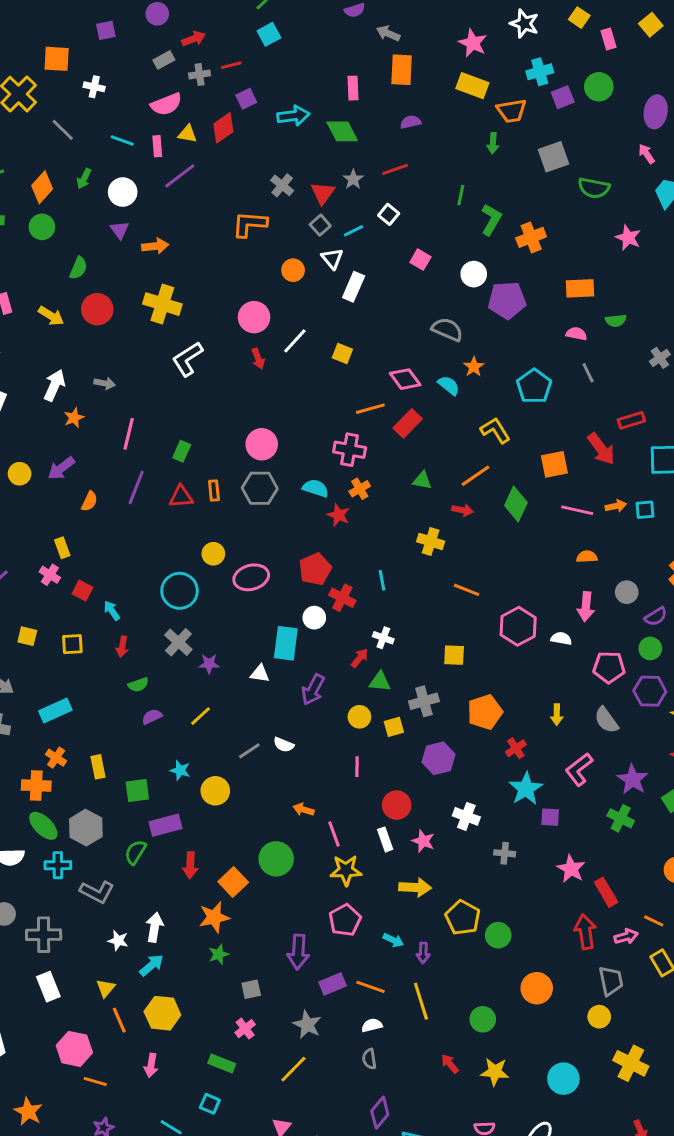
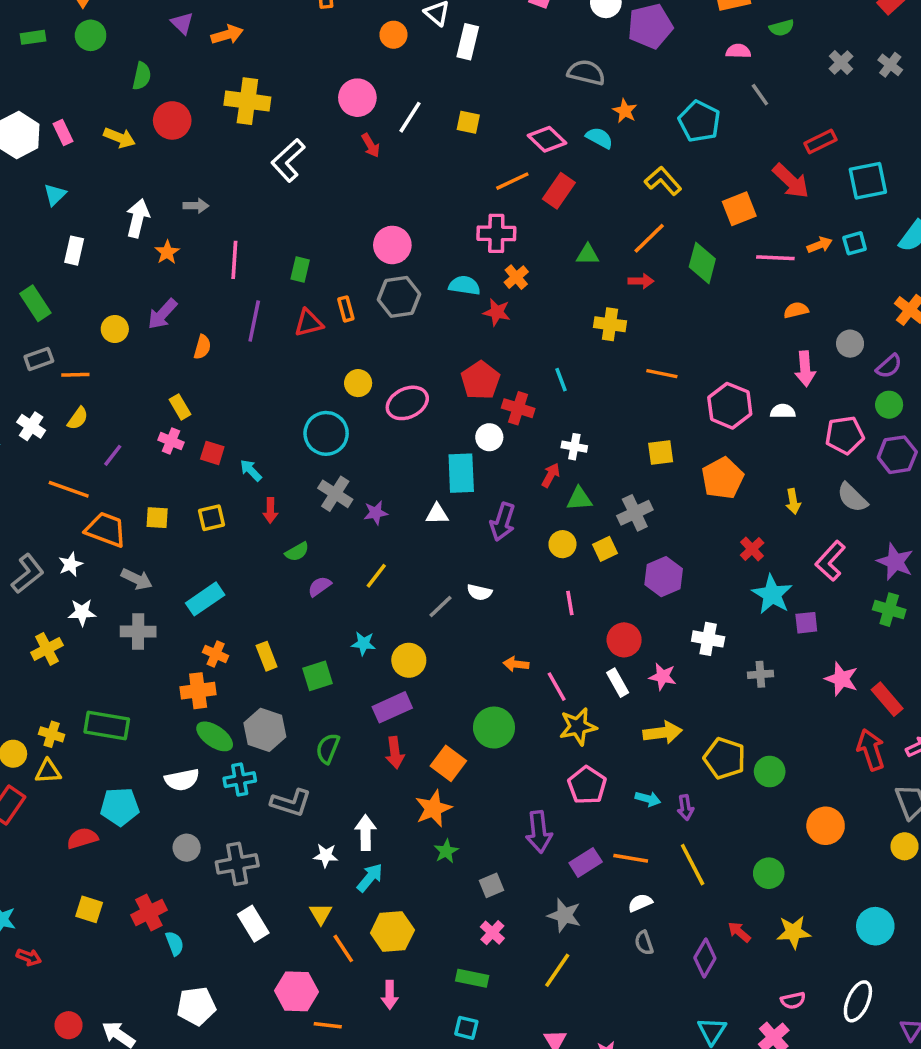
orange pentagon: (485, 712) -> (723, 478), moved
purple rectangle: (166, 825) -> (392, 707), moved
purple diamond: (380, 1113) -> (705, 958), moved

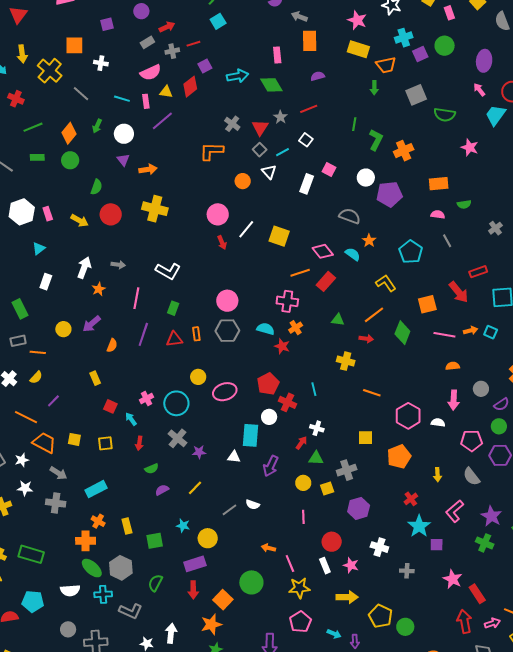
white rectangle: (468, 42) -> (307, 184), moved
yellow square: (468, 122) -> (279, 236), size x1.5
white L-shape: (288, 160) -> (168, 271), moved, turned -115
cyan square: (855, 243) -> (491, 332), turned 32
pink cross: (171, 441) -> (147, 398), moved, turned 32

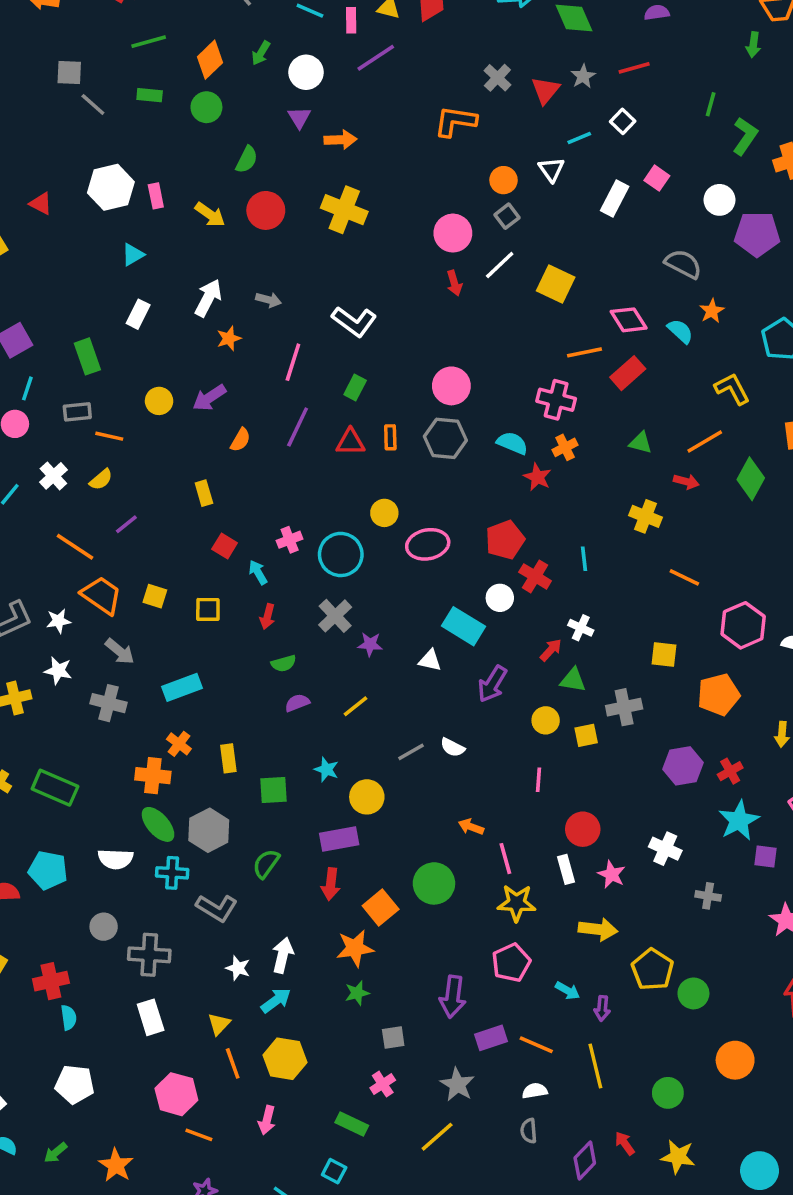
gray square: (260, 150) -> (507, 216), moved
cyan rectangle: (251, 435) -> (464, 626), turned -70
purple hexagon: (359, 508) -> (683, 766), moved

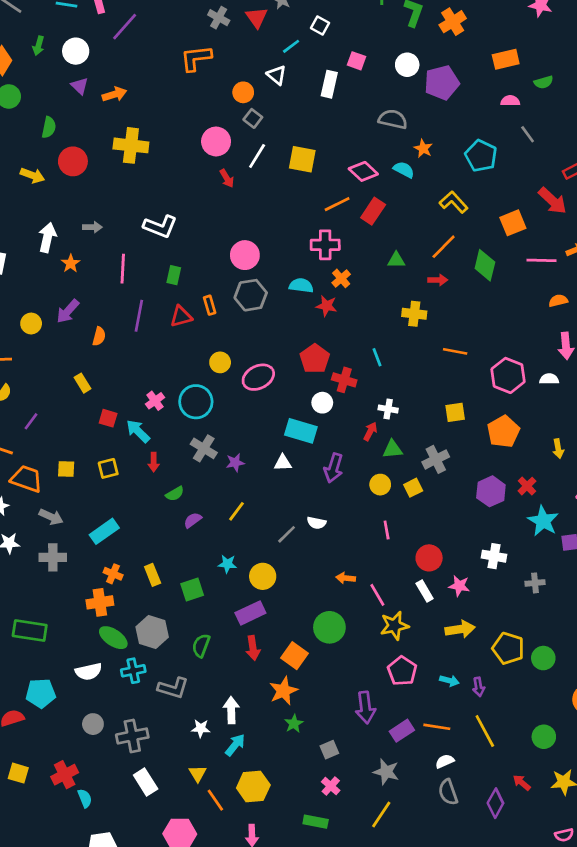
cyan arrow: (258, 572) -> (138, 431), size x1.4
gray semicircle: (529, 1131) -> (448, 792), size x1.4

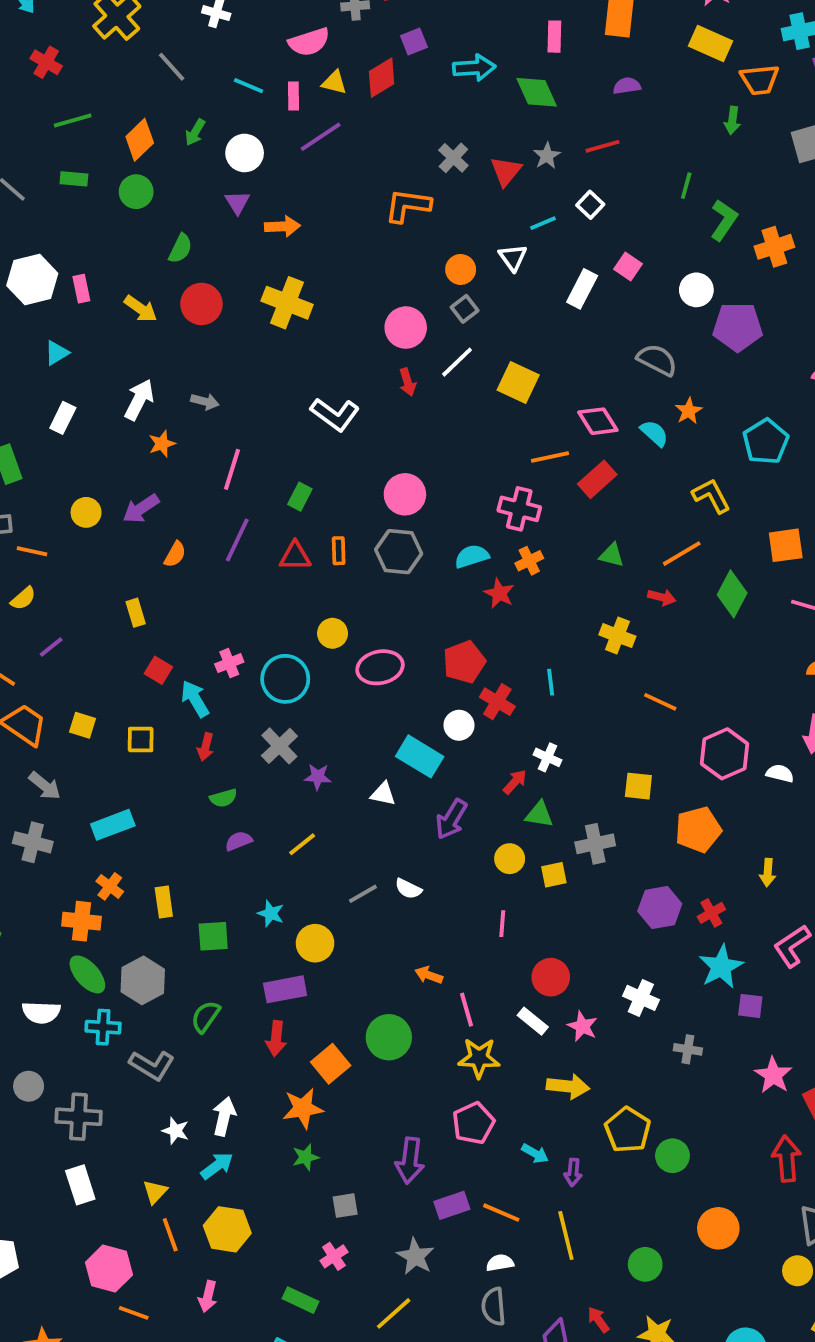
white L-shape: (160, 226) -> (335, 414), moved
cyan semicircle: (301, 286) -> (472, 556), turned -40
white rectangle: (425, 591) -> (533, 1021), turned -35

